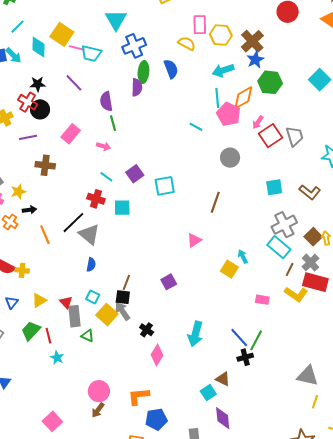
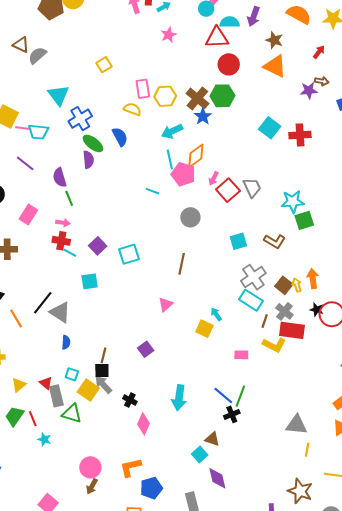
green ellipse: (143, 72) -> (93, 143), turned -50
green hexagon: (270, 82) -> (222, 96), moved
red cross: (96, 199) -> (61, 241), moved
green triangle: (88, 336) -> (72, 414), size x1.5

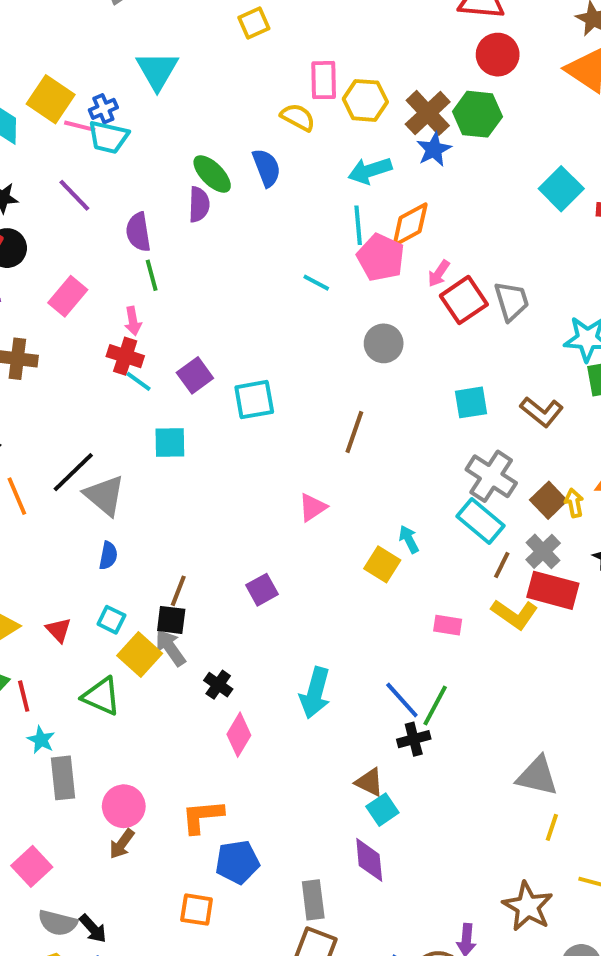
blue cross: (80, 119) -> (103, 109), moved, size x0.6
pink arrow: (63, 223) -> (133, 321), turned 64
gray cross: (253, 277) -> (491, 476), turned -30
gray rectangle: (56, 396) -> (63, 778), moved
cyan square: (200, 454) -> (382, 810), moved

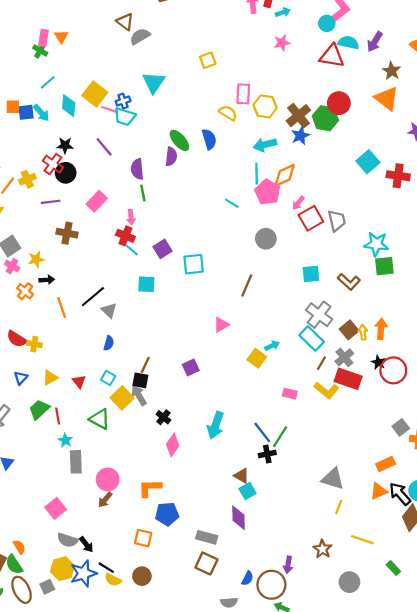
red circle: (498, 55) -> (339, 103), moved
gray triangle: (105, 495) -> (109, 310), size x0.7
cyan arrow: (409, 539) -> (272, 346), turned 88
gray rectangle: (313, 900) -> (207, 537), turned -72
brown star: (528, 906) -> (323, 549), size x0.7

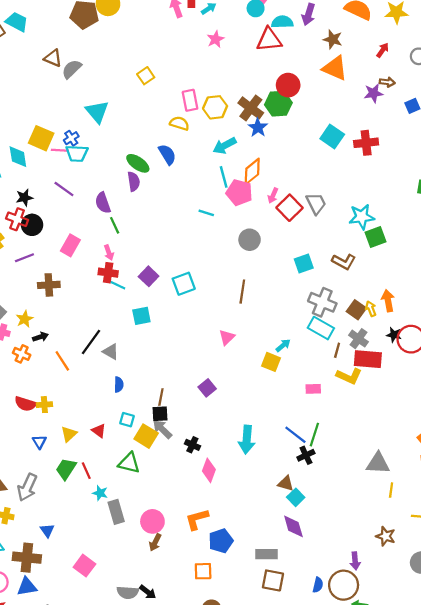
pink square: (56, 508) -> (84, 566), moved

